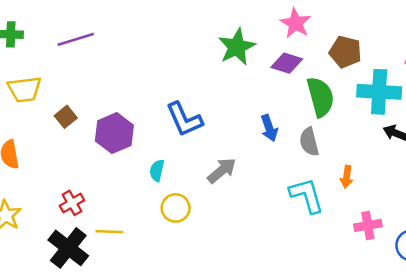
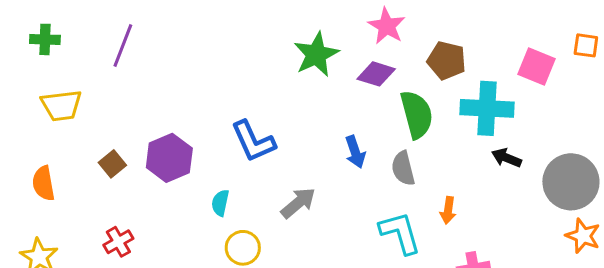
purple line: (76, 39) -> (123, 45), turned -52
brown square: (66, 117) -> (112, 164), moved

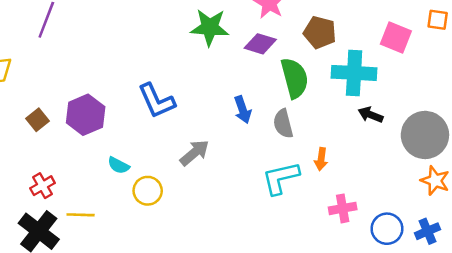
green star: (316, 54) -> (210, 27), turned 30
cyan semicircle: (220, 203) -> (119, 165), moved, turned -75
cyan L-shape: (400, 233) -> (281, 178), turned -87

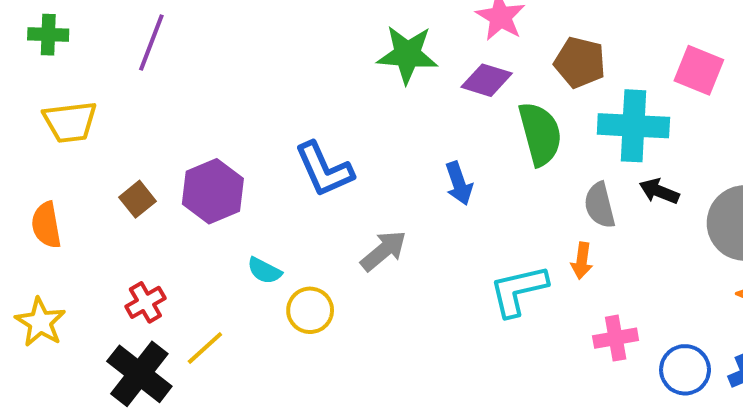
gray semicircle: (283, 124) -> (600, 205), moved
yellow line: (81, 215) -> (205, 348), turned -44

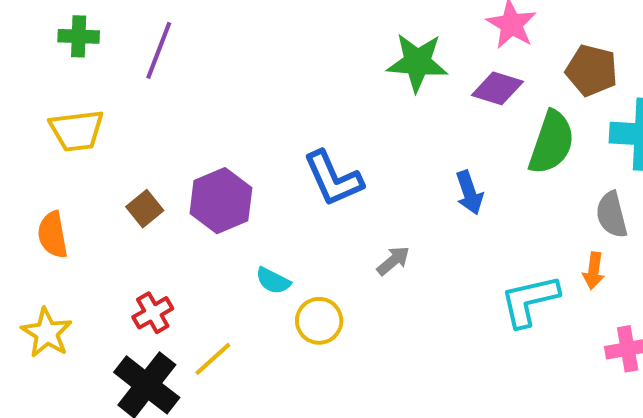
green cross: (48, 35) -> (79, 36), moved
green semicircle: (540, 134) -> (552, 143), turned 34
gray arrow: (383, 251) -> (393, 261), size x0.7

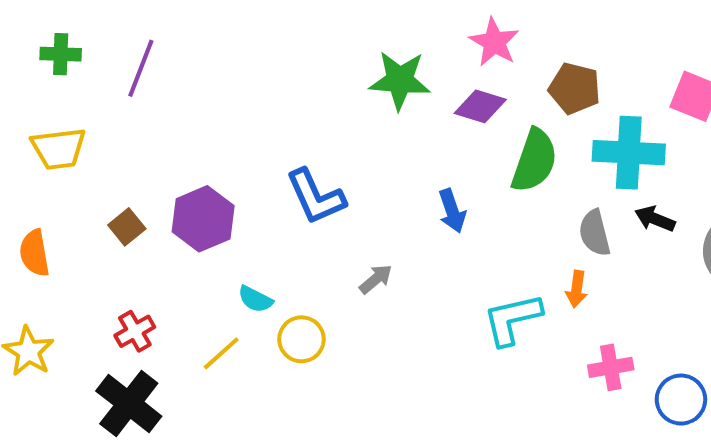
yellow line: (213, 359) -> (221, 353), moved

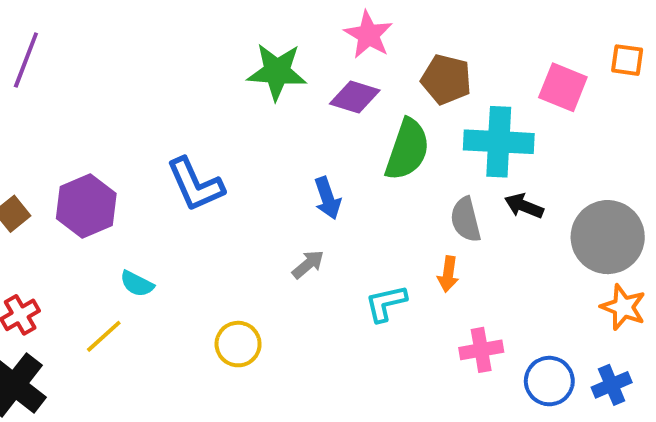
gray arrow: (376, 279) -> (308, 264), moved
cyan L-shape: (512, 319) -> (386, 303), size x0.7
yellow circle: (301, 339) -> (238, 344), moved

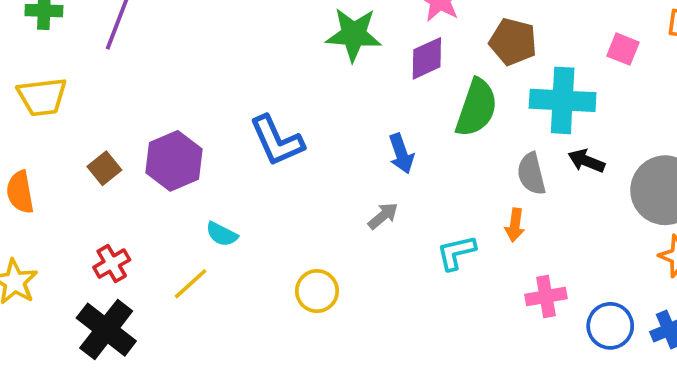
pink square: (563, 87) -> (623, 49), size x0.7
purple diamond: (355, 97) -> (427, 58), turned -42

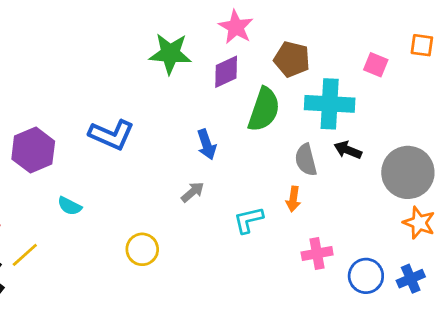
blue L-shape: (277, 141) -> (111, 135), turned -42
yellow line: (191, 284) -> (25, 255), moved

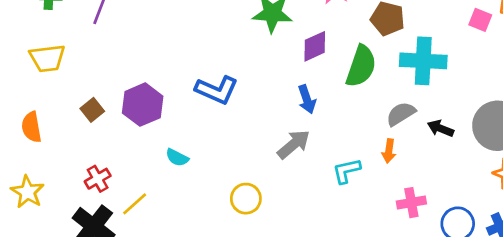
pink square: (376, 65) -> (480, 20), moved
purple diamond: (226, 72) -> (315, 46), moved
black arrow: (348, 150) -> (440, 128), moved
gray semicircle: (306, 160) -> (401, 114), turned 72
gray arrow: (193, 192) -> (294, 144), size x1.5

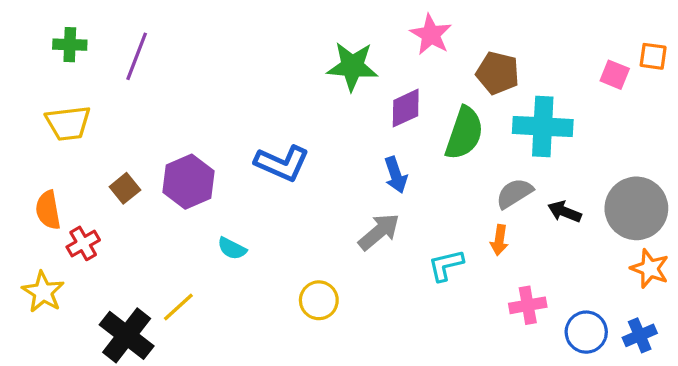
red cross: (98, 179) -> (83, 243), moved

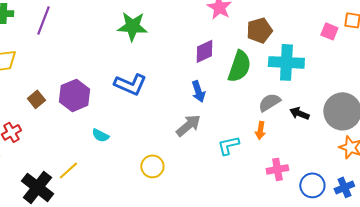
green star: (352, 66) -> (132, 26), moved
brown pentagon: (498, 73) -> (259, 30), turned -30

